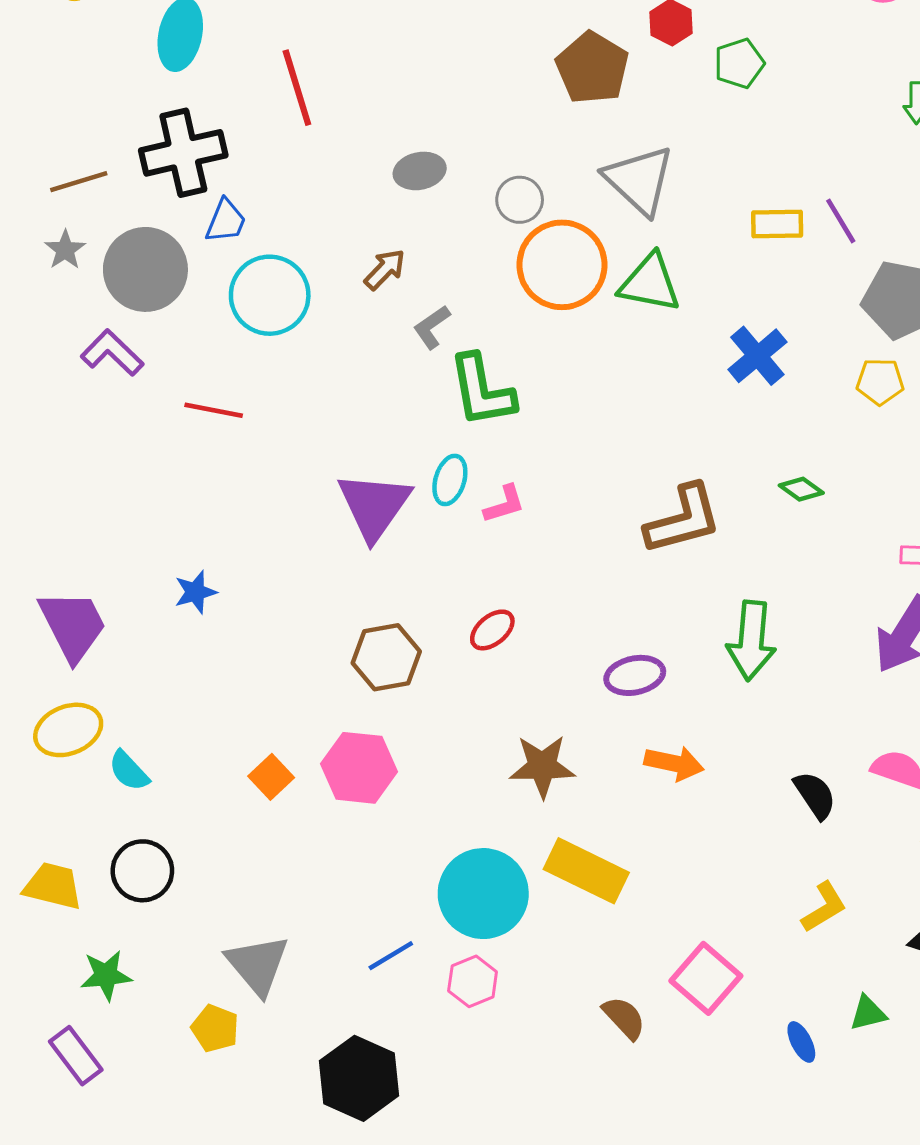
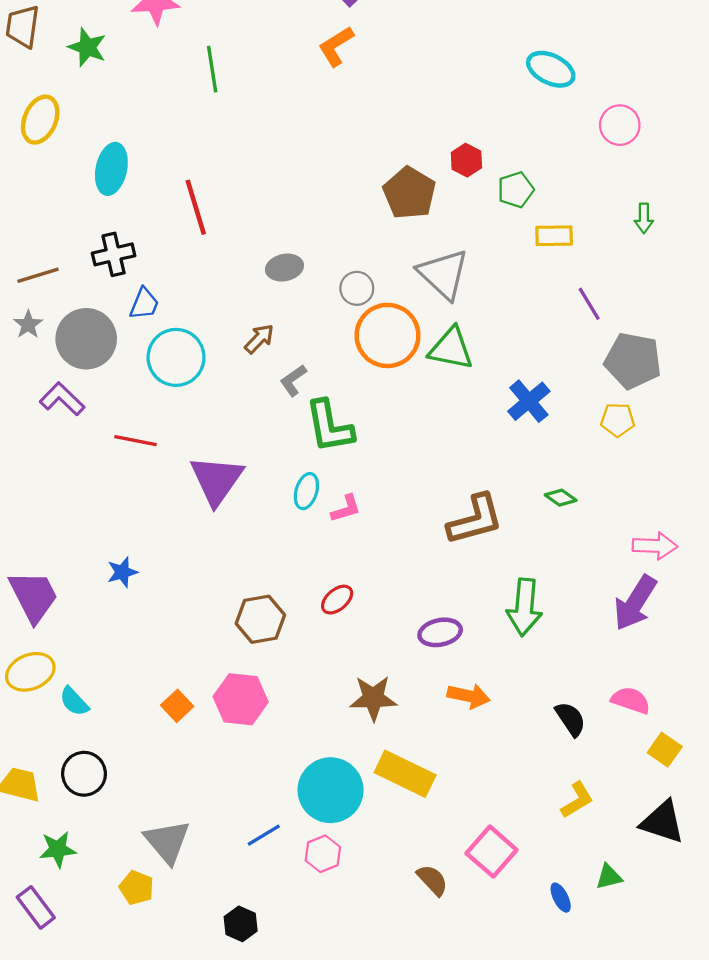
black cross: (183, 153) -> (114, 254), size x0.7
yellow rectangle: (777, 224) -> (554, 236), moved
purple triangle: (374, 506) -> (217, 480), moved
black hexagon: (359, 1078) -> (241, 924), size x0.6

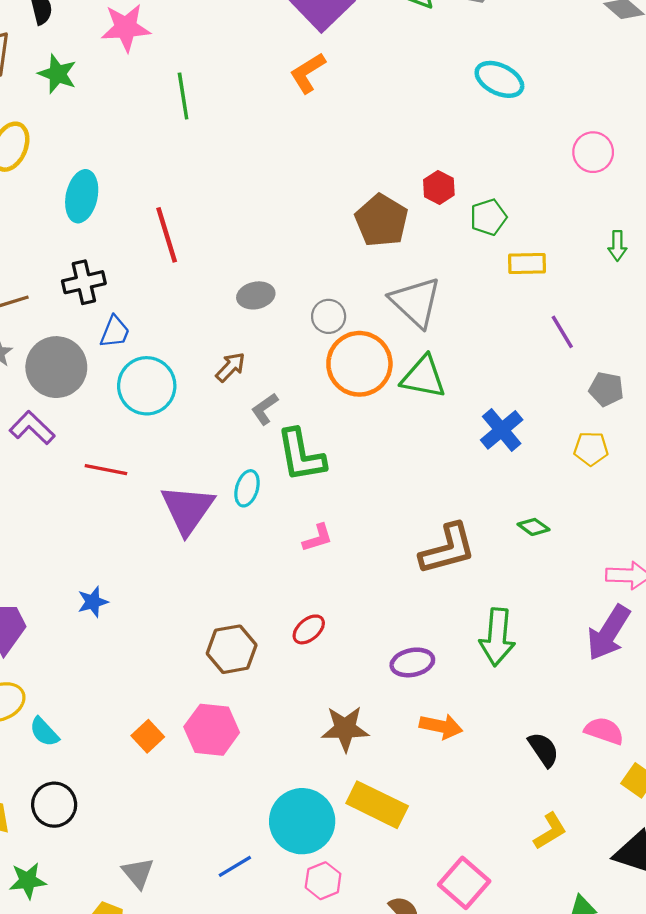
cyan ellipse: (551, 69) -> (499, 79), moved
gray pentagon: (633, 361) -> (606, 389), size x0.6
cyan ellipse: (306, 491) -> (247, 488), moved
gray triangle: (167, 842) -> (138, 873), size x0.7
pink hexagon: (323, 854) -> (323, 881), moved

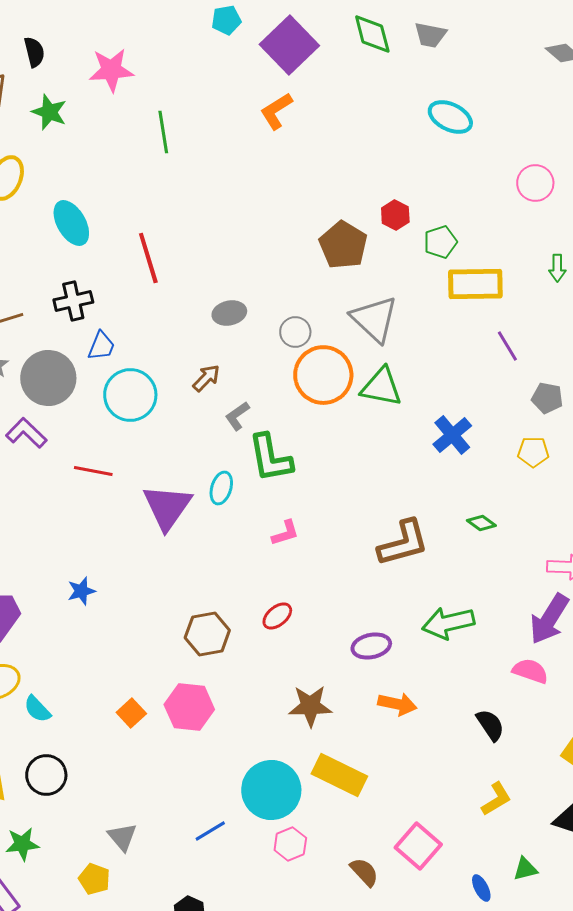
cyan ellipse: (82, 196) -> (71, 223), turned -42
yellow rectangle: (527, 263) -> (475, 284), size x1.6
green arrow: (497, 637) -> (448, 623), turned 72
pink semicircle: (604, 731) -> (530, 671), moved

